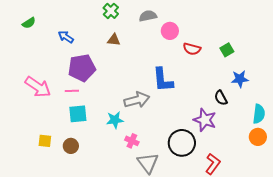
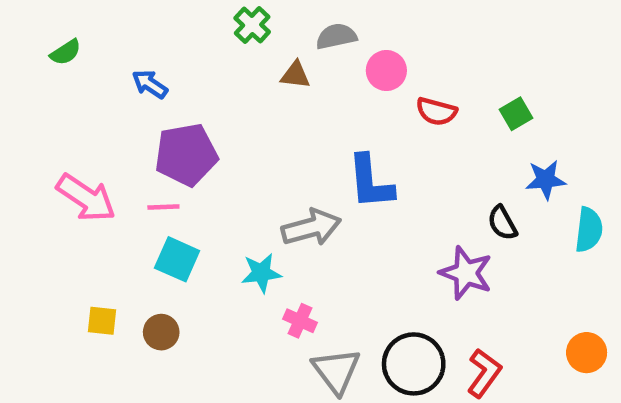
brown triangle: (114, 40) -> (295, 75), moved
cyan square: (78, 114) -> (177, 259), turned 30
cyan semicircle: (259, 114) -> (589, 230), moved
orange circle: (258, 137) -> (587, 353), moved
black circle: (182, 143) -> (414, 364), moved

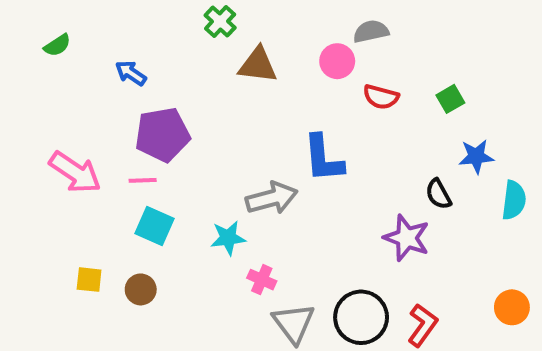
gray semicircle: (336, 36) -> (371, 31), moved
brown triangle: (295, 75) -> (258, 65), size x1.5

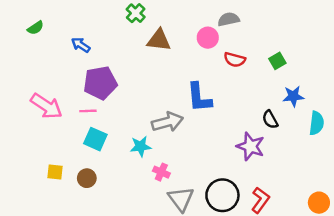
orange circle: (512, 307) -> (319, 203), moved

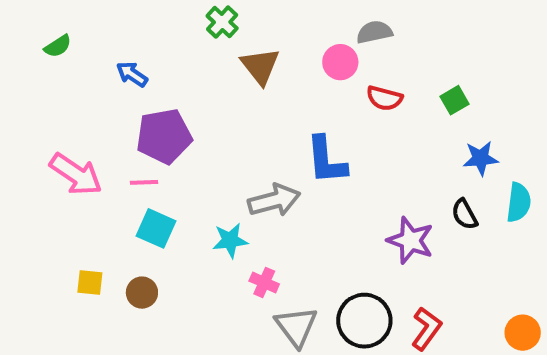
brown triangle: (159, 40) -> (260, 66), turned 45
black semicircle: (270, 119) -> (465, 214), moved

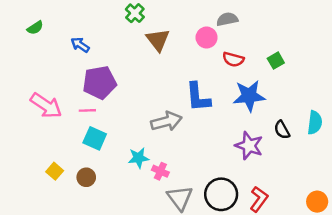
blue star: (481, 158) -> (249, 96), moved, size x1.5
cyan star: (230, 240) -> (138, 158), moved
yellow square: (90, 283) -> (55, 171), turned 35

